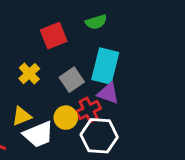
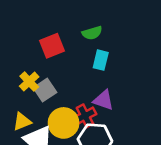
cyan rectangle: (105, 66) -> (101, 60), moved, size x0.6
gray square: (72, 80) -> (45, 90), moved
yellow circle: (66, 118) -> (63, 123), size x1.4

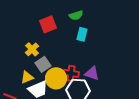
gray square: (45, 90) -> (43, 64), moved
purple triangle: (104, 100) -> (92, 73), moved
red cross: (85, 116) -> (71, 73), turned 35

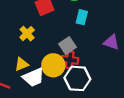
gray square: (43, 64) -> (68, 46), moved
purple triangle: (92, 73) -> (111, 42), moved

